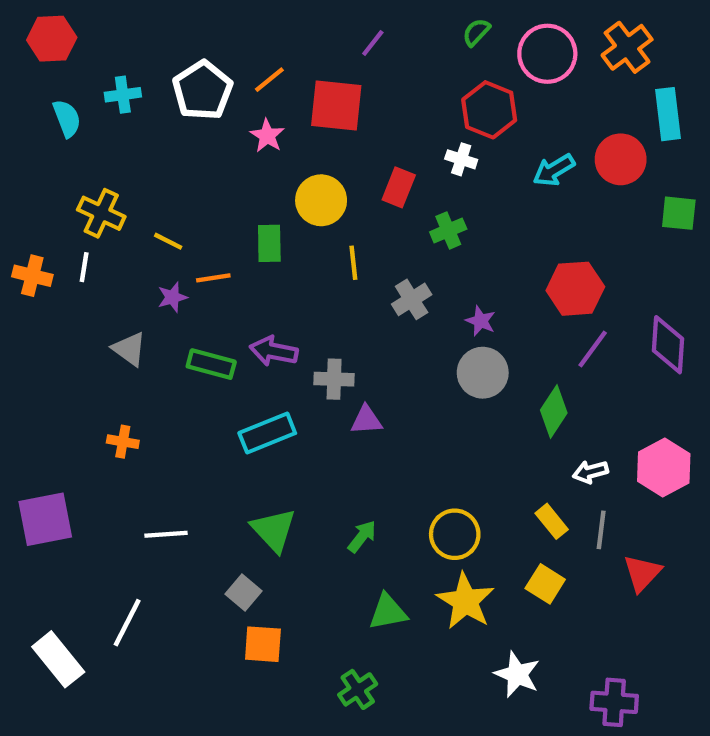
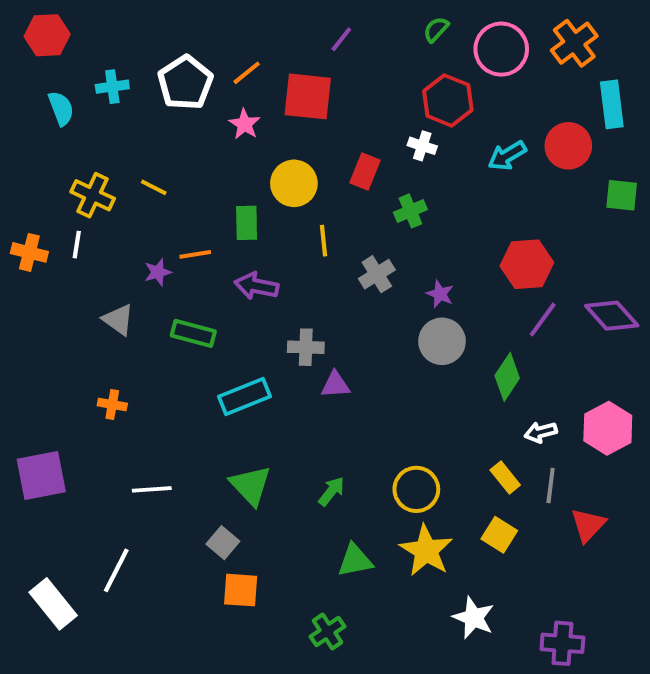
yellow line: (168, 241) -> (154, 187), moved
purple diamond: (668, 345) -> (612, 316), turned -46
purple arrow: (274, 351) -> (256, 286), moved

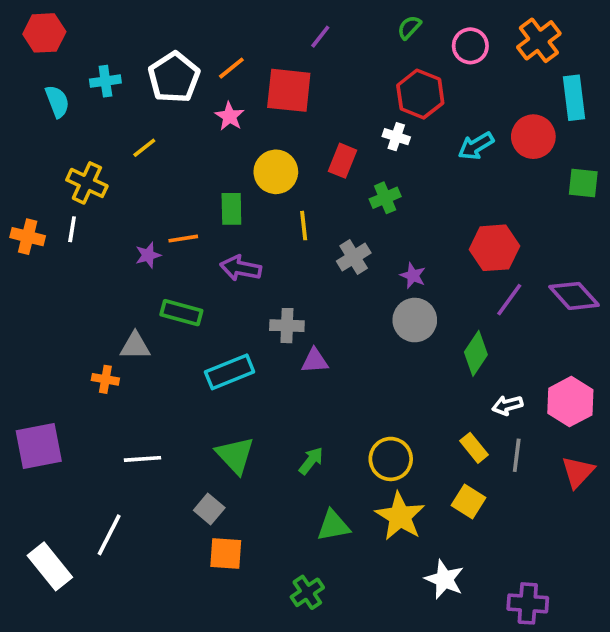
pink circle: (501, 49) -> (470, 46), size x0.7
yellow line: (154, 187) -> (144, 148), moved, turned -65
gray triangle: (118, 320) -> (135, 346), moved, turned -36
red triangle: (588, 525) -> (578, 472), moved

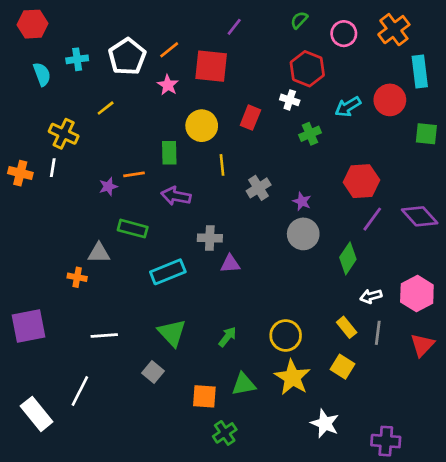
green cross: (385, 198) -> (310, 134), moved
orange square: (226, 553) -> (204, 396), moved

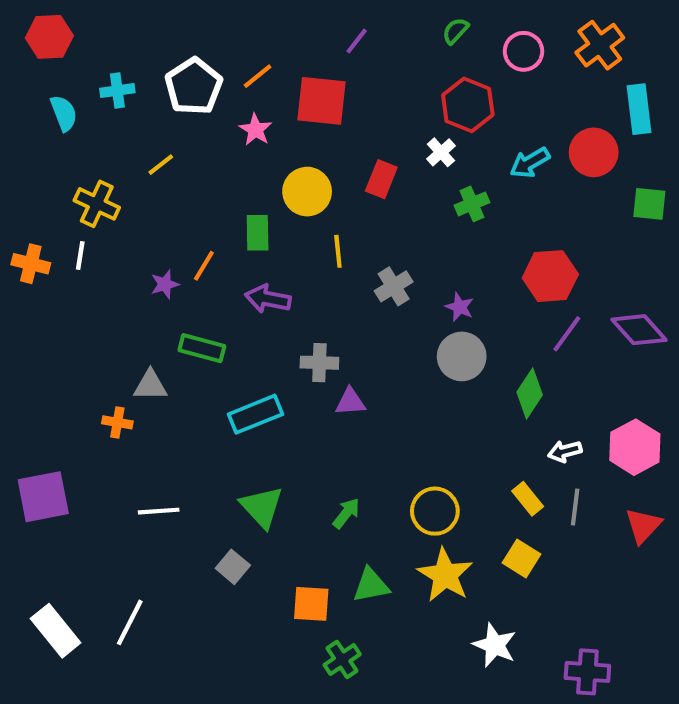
white cross: (290, 100) -> (441, 152), turned 30
orange line: (134, 174) -> (204, 266), turned -50
white line: (80, 391) -> (130, 622), moved

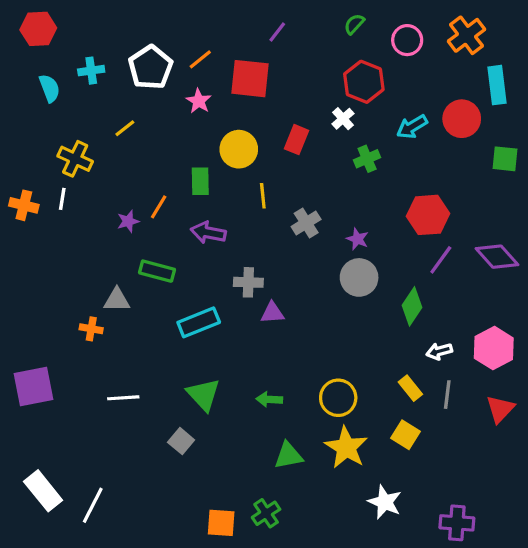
green arrow: (346, 513) -> (269, 399), turned -125
orange square: (311, 604) -> (221, 523), moved
white line: (130, 622) -> (93, 505), moved

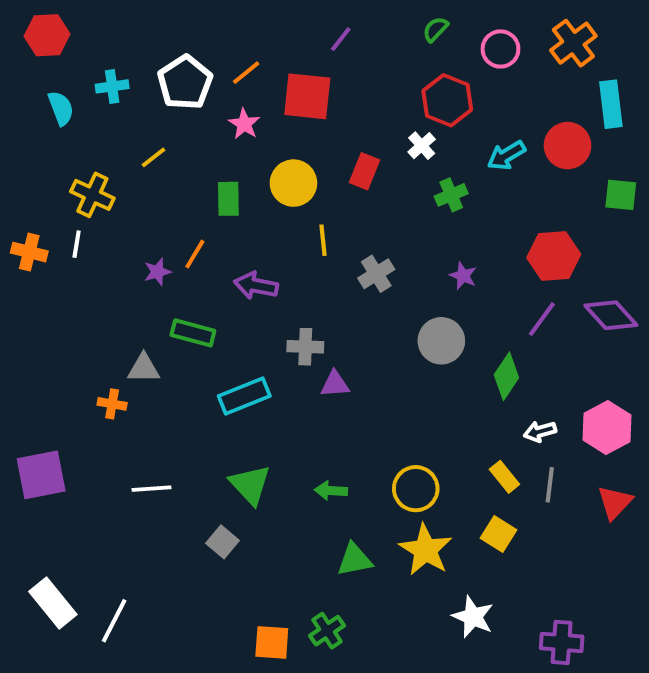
green rectangle: (200, 181) -> (228, 199), moved
red hexagon: (428, 215) -> (554, 256), moved
purple star: (357, 239) -> (463, 276), moved

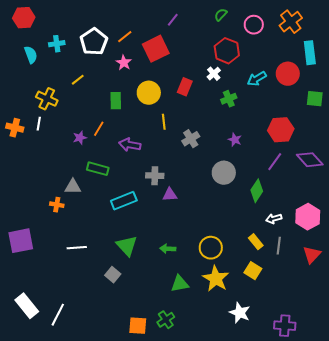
red square: (307, 96) -> (156, 49), turned -32

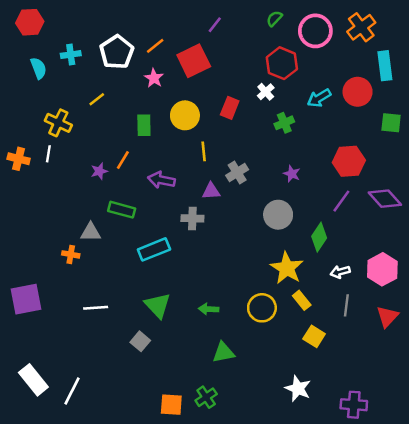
pink circle: (254, 25) -> (315, 31), size x1.4
purple triangle: (170, 195) -> (211, 191), moved
yellow rectangle: (256, 242) -> (302, 300), moved
yellow star: (216, 279) -> (287, 268), moved

